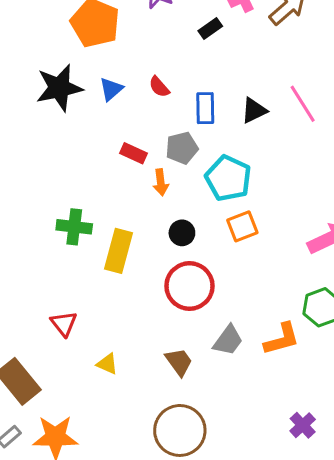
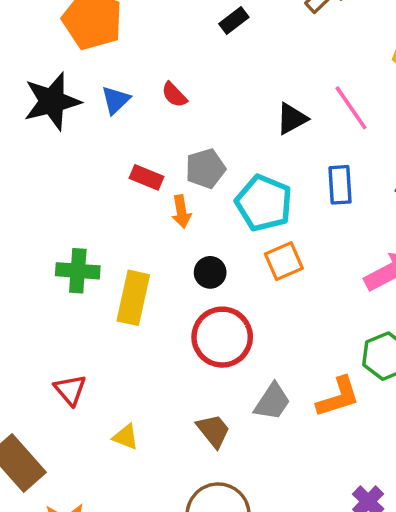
blue rectangle: (205, 108) -> (340, 185), moved

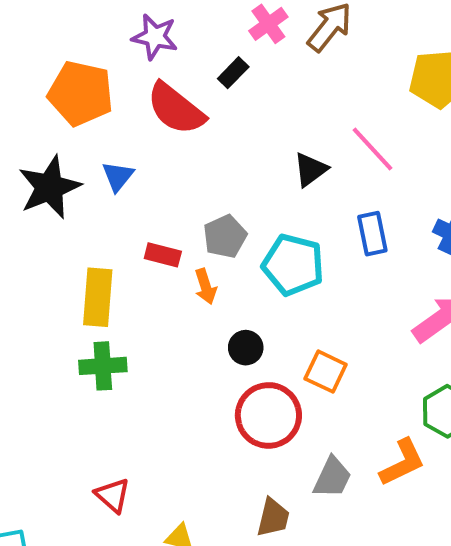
red semicircle: (174, 95) -> (176, 109), moved, size x2.0
orange square: (284, 261) -> (326, 372), moved, turned -33
yellow rectangle: (133, 298) -> (98, 297), moved
brown trapezoid: (213, 431) -> (273, 518), turned 60

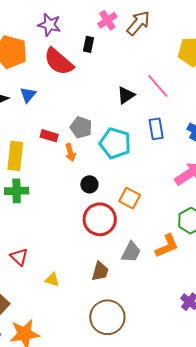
black rectangle: (233, 73) -> (88, 44), turned -35
gray pentagon: (225, 236) -> (81, 127), turned -30

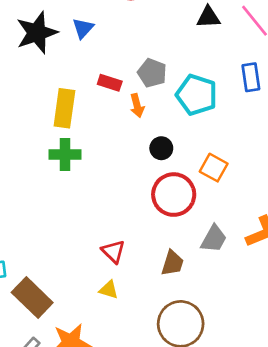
black triangle: (126, 95) -> (208, 17), moved, turned 30
red triangle: (19, 257) -> (113, 251), moved
yellow triangle: (52, 280) -> (109, 290), moved

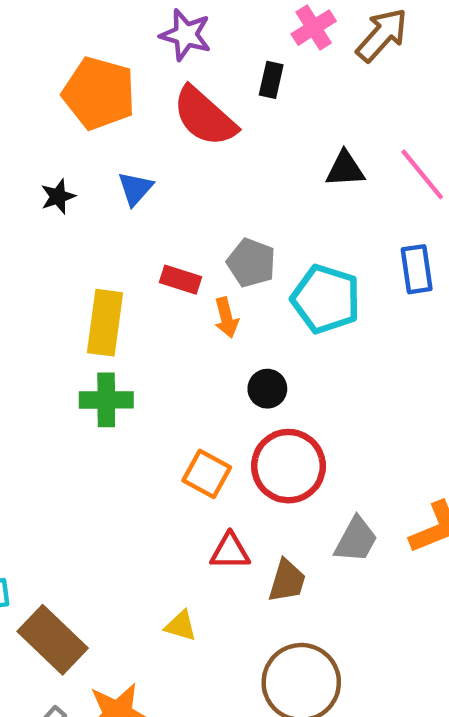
black star: (37, 33) -> (58, 196), size x0.5
orange square: (214, 168) -> (207, 474), moved
red triangle: (113, 251) -> (230, 551), moved, turned -45

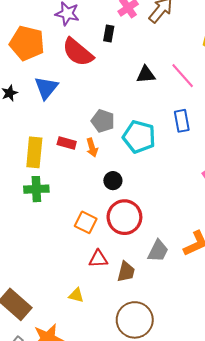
blue triangle: (135, 189) -> (46, 88), size x1.4
red rectangle: (180, 280) -> (67, 143), moved

